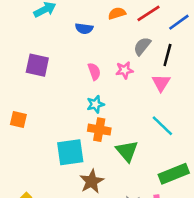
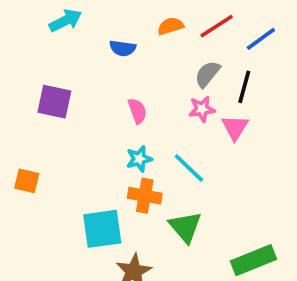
pink star: (125, 70) -> (202, 109), moved
cyan line: (162, 126) -> (189, 168), moved

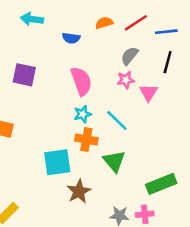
cyan arrow: (65, 21) -> (32, 19), turned -145
blue line: (261, 39) -> (166, 32), turned 30
black line: (244, 87) -> (168, 62), moved
pink semicircle: (137, 111) -> (81, 81), size x1.6

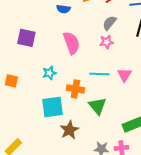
pink triangle: (149, 93) -> (124, 75), moved
cyan star: (83, 114) -> (49, 73), moved
cyan line: (117, 120) -> (99, 74), turned -42

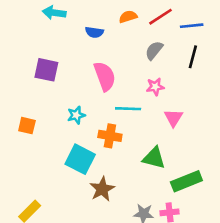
pink star: (106, 42) -> (155, 87), moved
cyan line: (99, 74) -> (128, 109), moved
green triangle: (97, 106) -> (154, 158), moved, turned -36
cyan square: (52, 107) -> (80, 159), turned 35

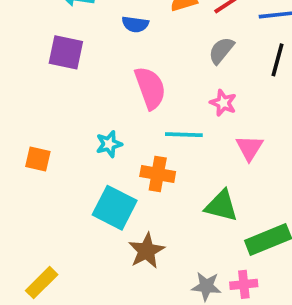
purple square: (46, 70) -> (66, 52), moved
pink star: (155, 87) -> (223, 103), turned 30

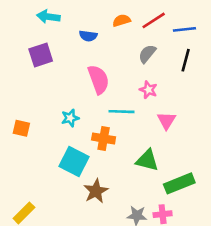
purple square: (66, 52) -> (41, 55), turned -30

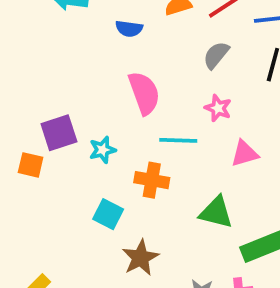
purple square: (41, 55) -> (59, 133), moved
pink triangle: (166, 121) -> (245, 154), turned 42
cyan square: (74, 162) -> (108, 214), size x0.7

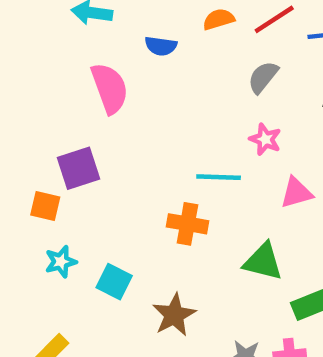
pink semicircle: (144, 93) -> (110, 88), moved
cyan star: (103, 150) -> (61, 262), moved
cyan square: (108, 214) -> (114, 282), moved

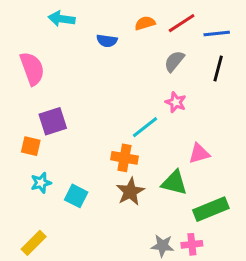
pink semicircle: (110, 88) -> (32, 69), moved
cyan line: (219, 177) -> (145, 127), turned -40
pink triangle: (296, 193) -> (199, 153), moved
brown star: (174, 315) -> (130, 192), moved

